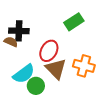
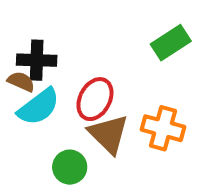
green rectangle: (74, 22) -> (171, 43), moved
cyan semicircle: (24, 74) -> (39, 107), moved

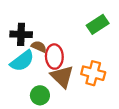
brown semicircle: (21, 82) -> (39, 47), moved
red ellipse: (95, 99) -> (54, 57), turned -30

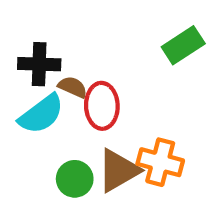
orange cross: (93, 73) -> (160, 162), moved
brown triangle: (62, 76) -> (119, 170), moved, turned 45

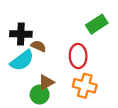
red ellipse: (102, 106) -> (78, 56), moved
brown triangle: (119, 170) -> (46, 82), moved, size x0.7

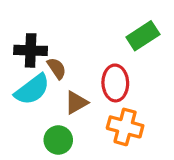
brown semicircle: (38, 46) -> (57, 68), turned 32
brown triangle: (46, 82) -> (76, 103), moved

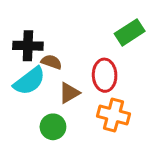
brown semicircle: (57, 68) -> (52, 62), turned -36

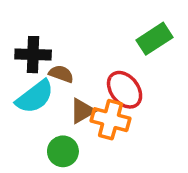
red ellipse: (105, 75) -> (125, 90), turned -36
orange cross: (113, 115) -> (110, 120), moved

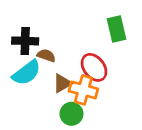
green rectangle: (154, 39) -> (116, 29), turned -70
green circle: (63, 151) -> (71, 114), moved

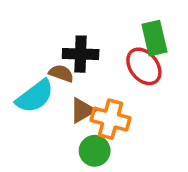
black cross: (25, 41) -> (81, 54), moved
red ellipse: (94, 67) -> (144, 66), moved

